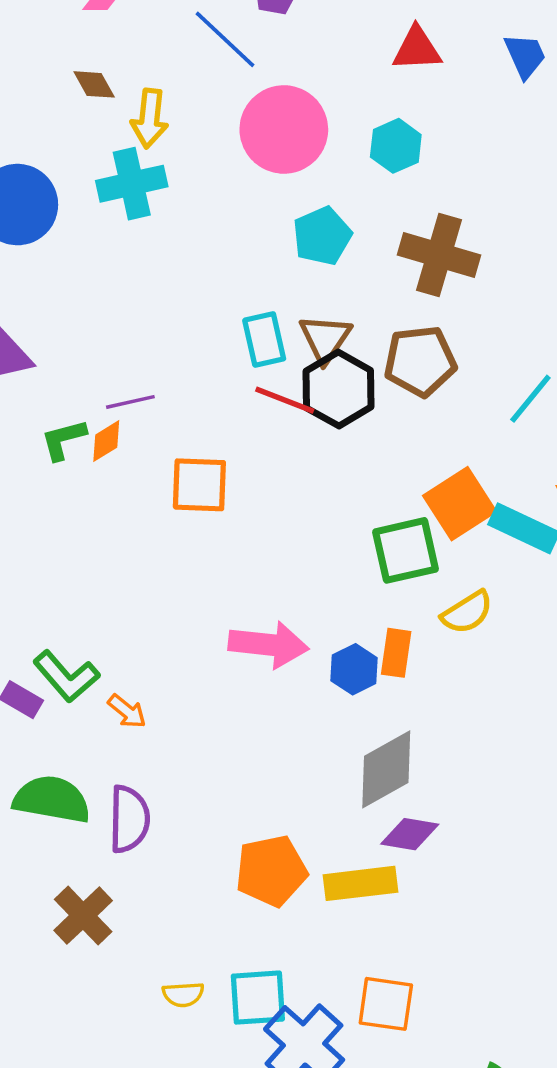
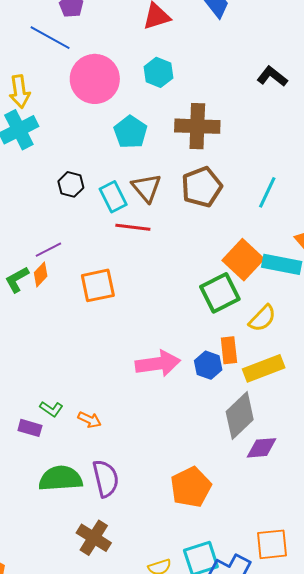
black hexagon: (339, 389) -> (71, 184), moved, size x0.6
green L-shape: (66, 676) -> (51, 409), size x0.6
yellow rectangle: (361, 883) -> (264, 368), moved

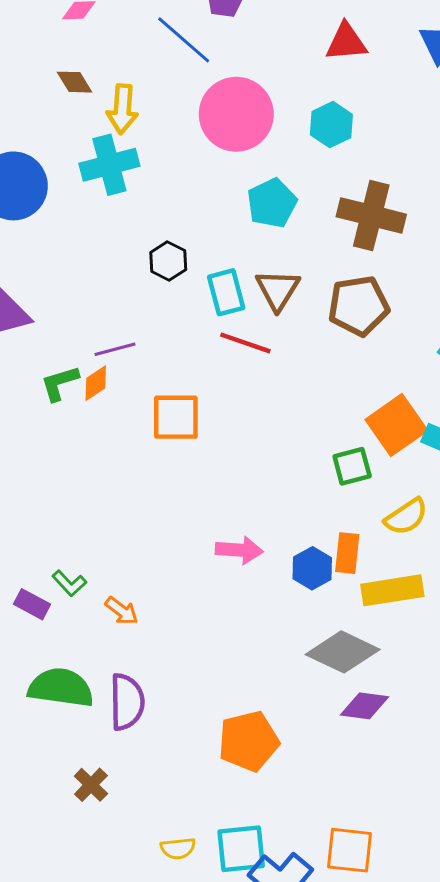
green square: (220, 293) -> (352, 466), size x0.7
pink arrow: (158, 364) -> (239, 550), size x0.7
gray diamond: (240, 416) -> (343, 652), turned 57
brown cross: (94, 538) -> (91, 785), size x0.7

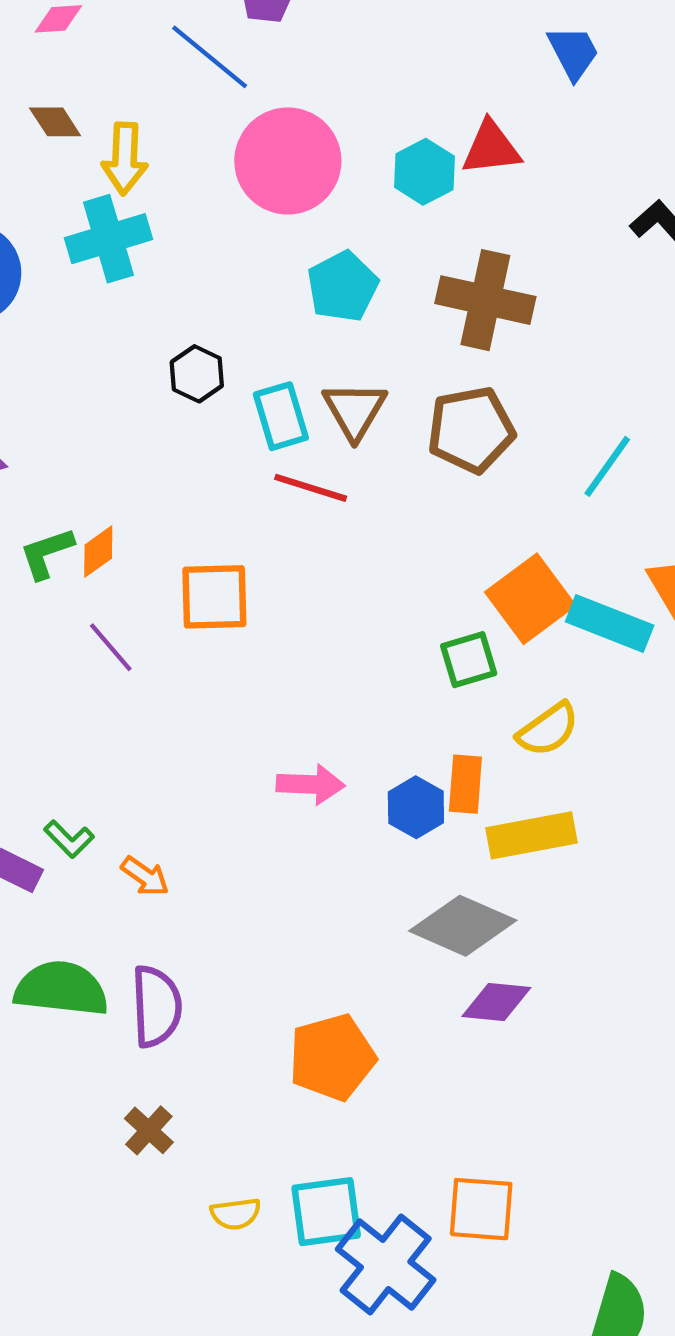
red triangle: (346, 42) -> (491, 148), moved
purple line: (115, 349) -> (111, 647), moved, turned 66
brown cross: (91, 785) -> (149, 1130), moved

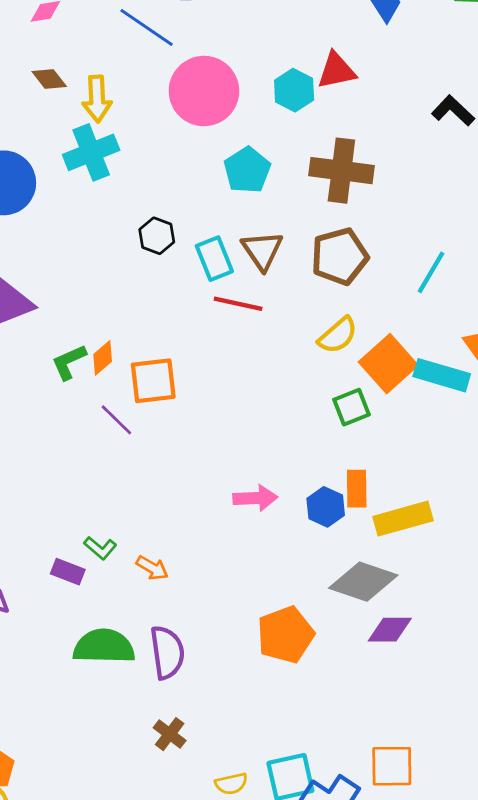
orange square: (214, 597) -> (153, 381), moved
yellow semicircle: (548, 729) -> (338, 335), moved
orange pentagon: (332, 1057) -> (286, 635), moved

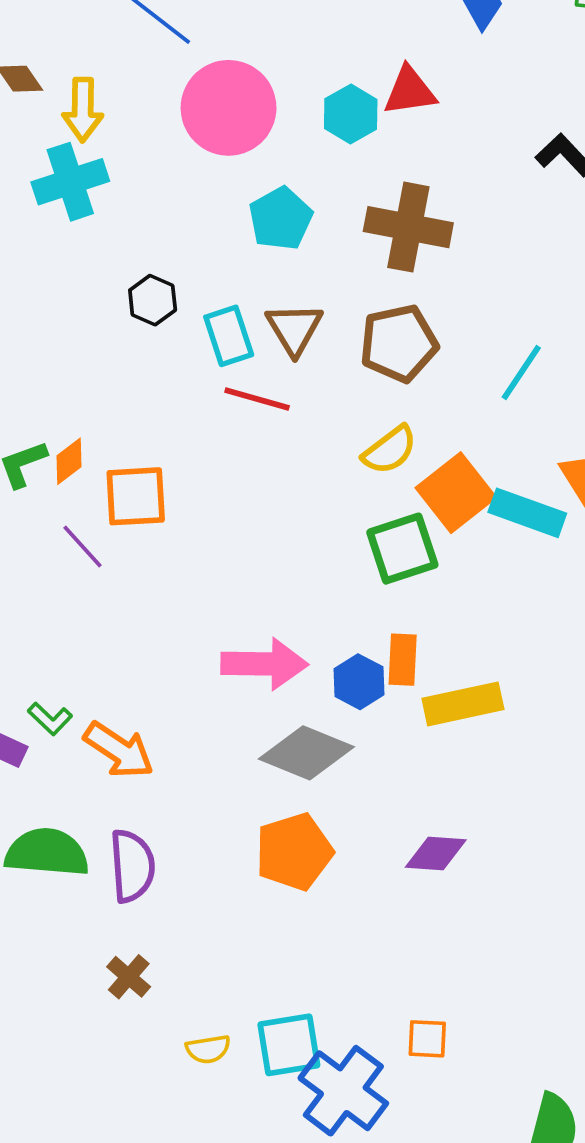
green square: (352, 407) -> (402, 549), size x1.4
pink arrow: (255, 498) -> (264, 664), size x1.4
orange arrow: (152, 568) -> (119, 750), size x1.6
gray diamond: (363, 582) -> (306, 753), moved
orange square: (392, 766) -> (427, 1039), size x0.7

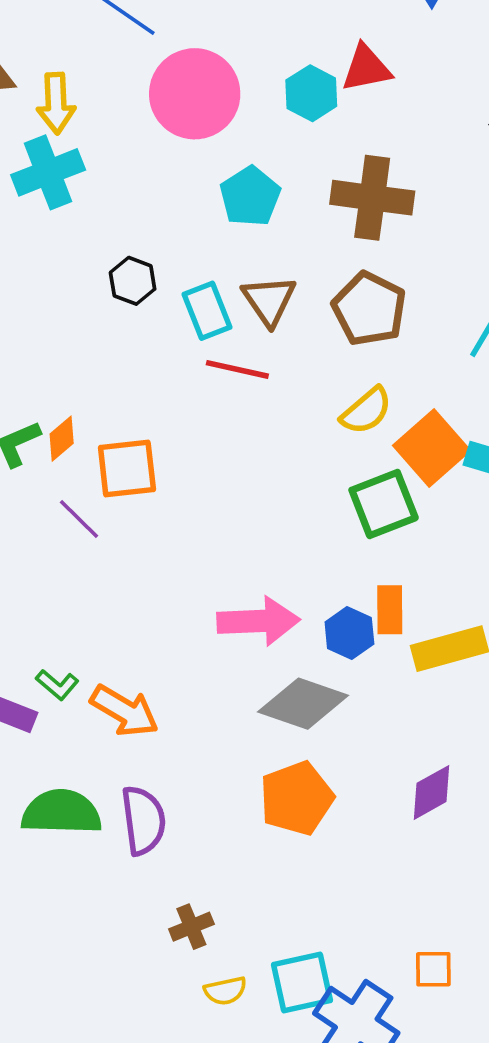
brown pentagon: (399, 343) -> (369, 309), turned -30
purple diamond: (436, 853) -> (432, 792), turned -30
brown cross: (129, 977) -> (191, 927), moved, turned 30

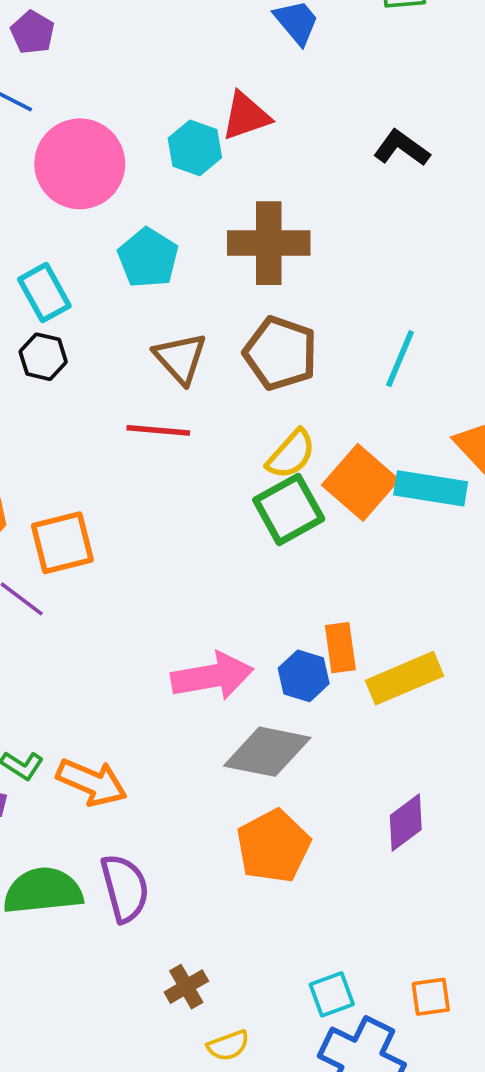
cyan rectangle: (207, 311) -> (44, 293), moved
green square: (384, 504) -> (289, 509), moved
cyan square: (302, 982) -> (332, 994), moved, size x0.7

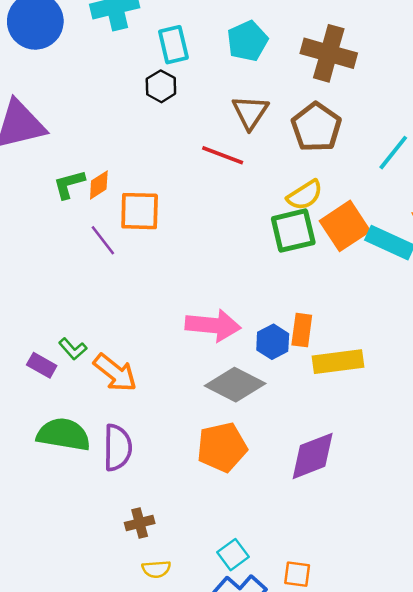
purple diamond: (406, 822) -> (313, 456), size x1.4
cyan square: (332, 994) -> (233, 555), turned -32

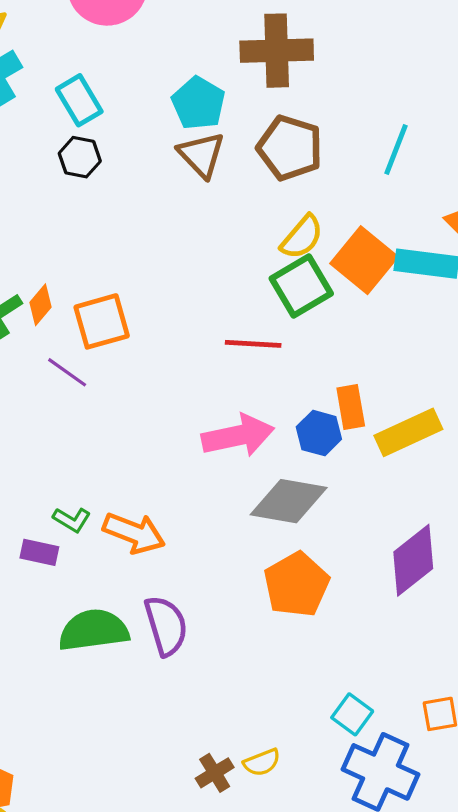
cyan pentagon: (247, 41) -> (198, 103), moved
red line: (223, 155) -> (253, 344), moved
brown cross: (140, 523) -> (215, 773), moved

